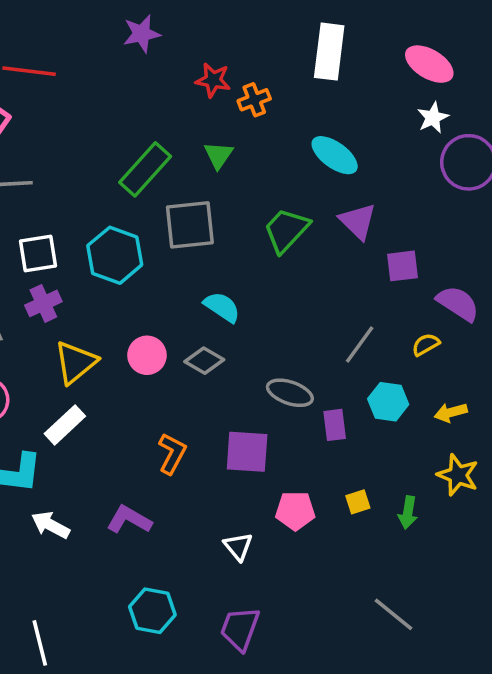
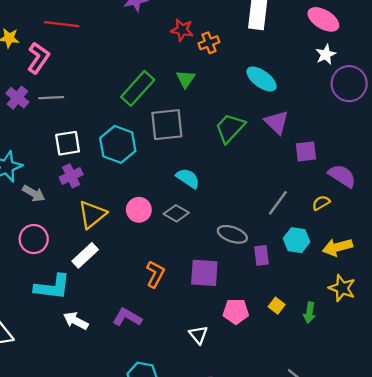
yellow arrow: (451, 412) -> (337, 247), size x1.4
yellow square: (358, 502) -> (277, 306), turned -35

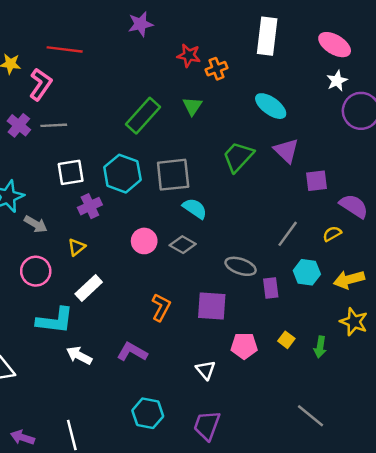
gray square: (167, 125) -> (173, 175), moved
purple cross: (71, 176) -> (90, 206), moved
yellow triangle: (92, 214) -> (77, 247), moved, size x0.6

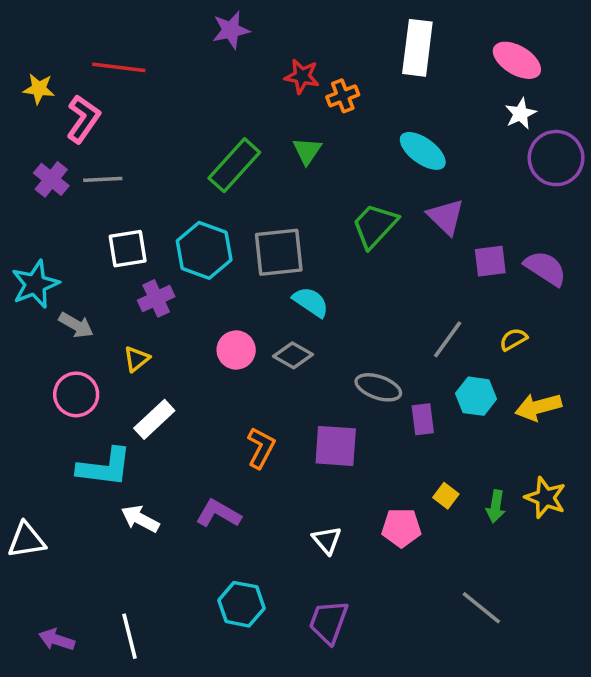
purple semicircle: (354, 206) -> (545, 268), moved
yellow star: (354, 322) -> (545, 498), moved
pink pentagon: (244, 346) -> (401, 528), moved

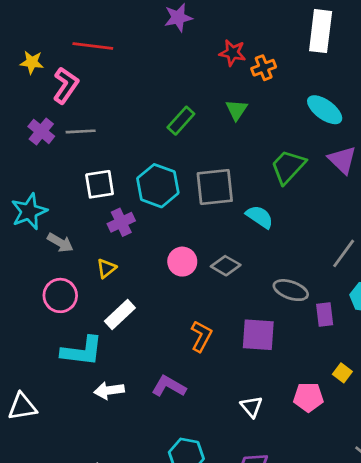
green rectangle: (234, 165) -> (181, 121), size x0.7
cyan semicircle: (311, 302) -> (260, 217), moved
white arrow: (140, 519) -> (109, 390), turned -36

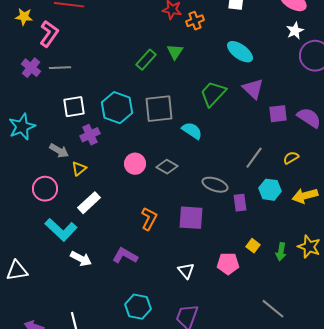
green rectangle: (181, 121) -> (146, 60), moved
gray arrow: (60, 243) -> (59, 151), moved
cyan L-shape: (82, 351) -> (61, 230), turned 36
white arrow: (109, 390) -> (81, 259), turned -145

